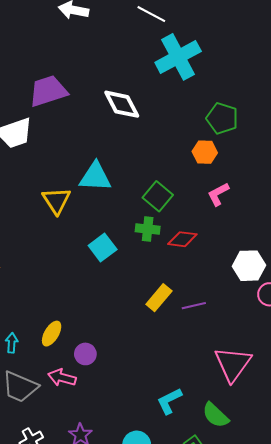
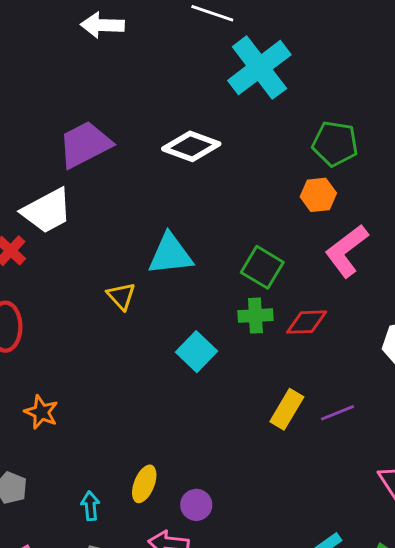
white diamond: (122, 104) -> (191, 146), turned -33
pink L-shape: (218, 194) -> (347, 251), size x1.5
yellow triangle: (56, 200) -> (121, 296), size x0.7

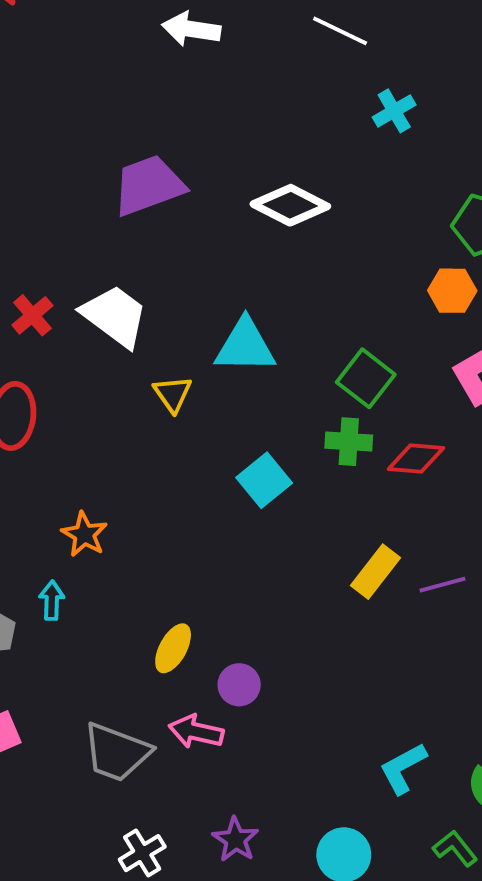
cyan cross: (259, 68) -> (394, 111), size x0.5
white trapezoid: (47, 211) -> (115, 316), moved, turned -122
orange star: (41, 412) -> (84, 534), moved
cyan arrow: (90, 506) -> (52, 600), moved

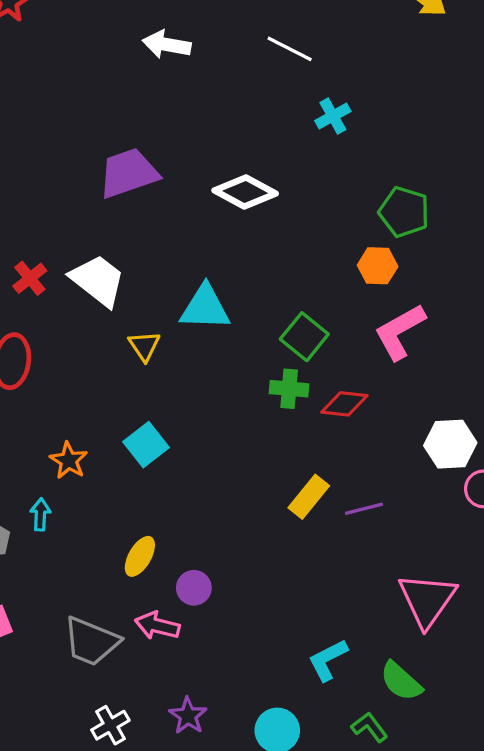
cyan square: (264, 480) -> (146, 445), moved

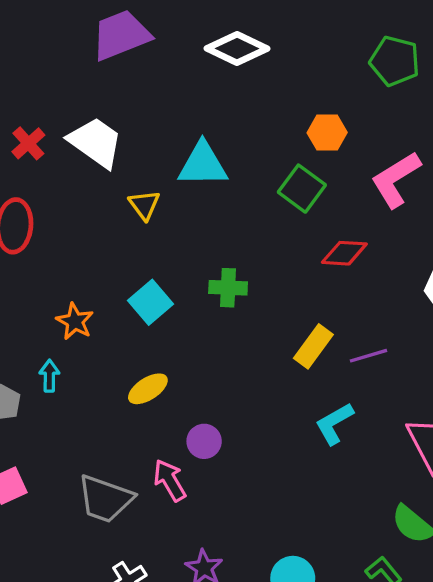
orange hexagon: (378, 266) -> (327, 133), moved
green cross: (289, 389) -> (228, 288), moved
yellow ellipse: (140, 556) -> (148, 389), moved, turned 30
pink arrow: (157, 626) -> (170, 480), turned 48
cyan L-shape: (328, 660) -> (334, 424), moved

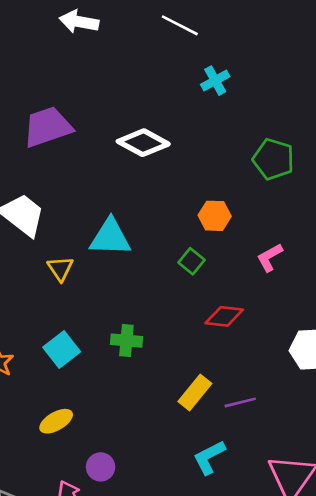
pink L-shape: (396, 179) -> (270, 257), size x0.6
green square: (302, 189) -> (191, 261), size x0.7

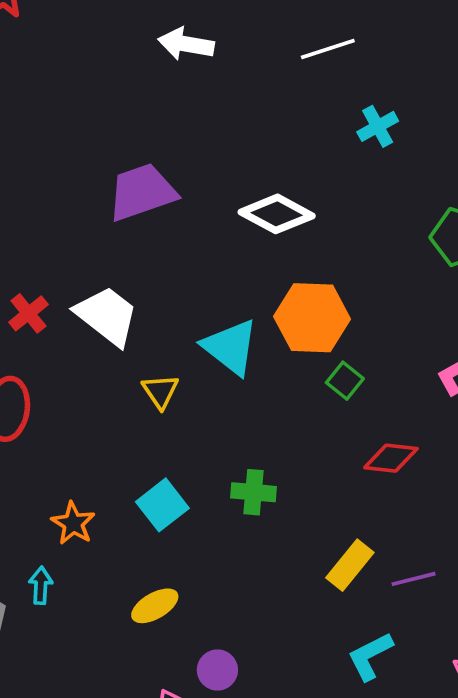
white line: (180, 25) -> (328, 49), turned -45
orange hexagon: (215, 216) -> (312, 318), moved, size x1.6
cyan triangle: (110, 237) -> (230, 347), turned 36

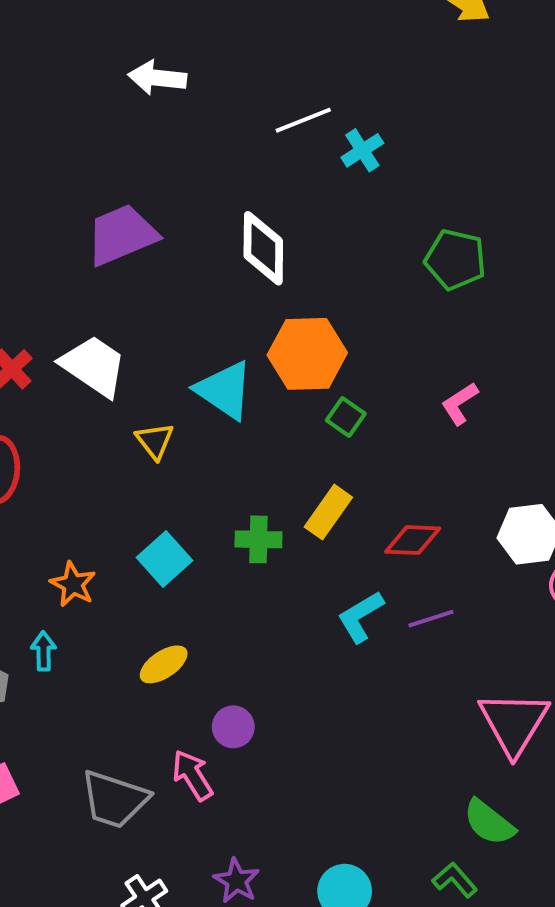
white line: (328, 49) -> (303, 120), moved
white diamond: (277, 214) -> (263, 248), turned 66
red diamond: (391, 458) -> (413, 540), moved
yellow rectangle: (350, 565) -> (328, 512), moved
cyan L-shape: (370, 656) -> (361, 617), moved

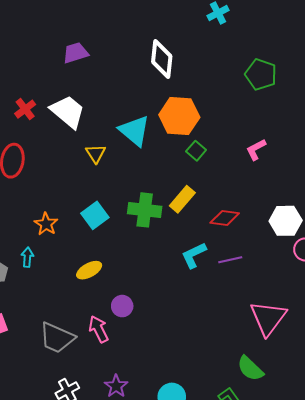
purple trapezoid: (122, 235) -> (76, 53), moved, size x0.7
green cross: (258, 539) -> (145, 210), size x1.4

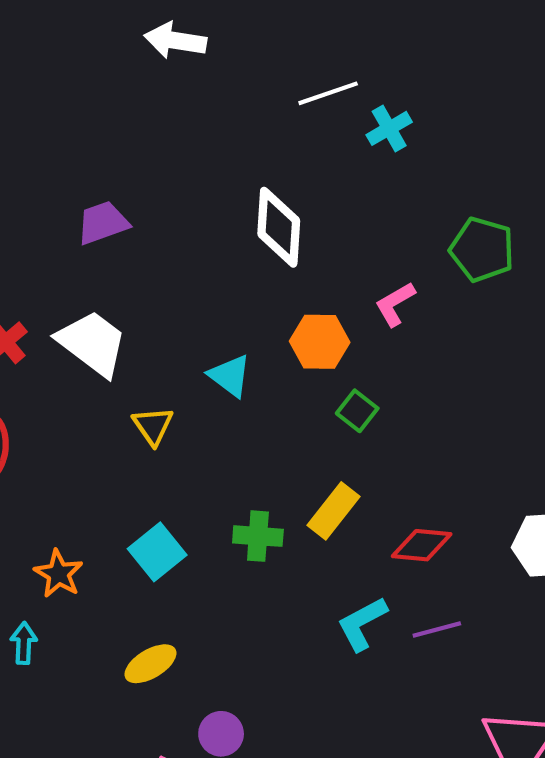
orange hexagon: (179, 116) -> (320, 342), size x0.7
cyan triangle: (134, 131) -> (230, 376), size x0.7
pink L-shape: (256, 149) -> (395, 304), moved
green cross: (145, 210) -> (258, 536), size x0.7

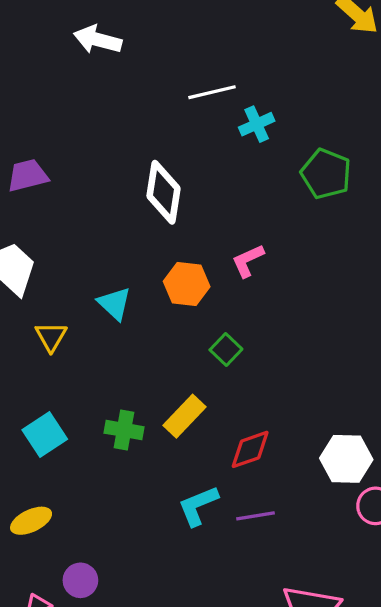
green pentagon: (482, 249) -> (326, 174), moved
green square: (357, 411) -> (226, 349), moved
red diamond: (422, 545) -> (250, 449), turned -30

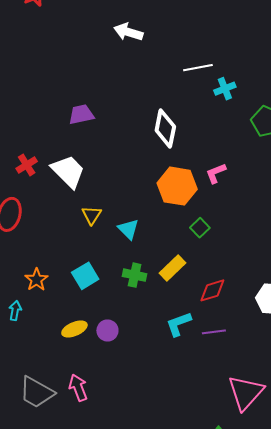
orange hexagon: (187, 284) -> (177, 186), size x1.4
cyan triangle: (114, 304) -> (128, 229), moved
purple circle: (80, 580) -> (107, 330), moved

